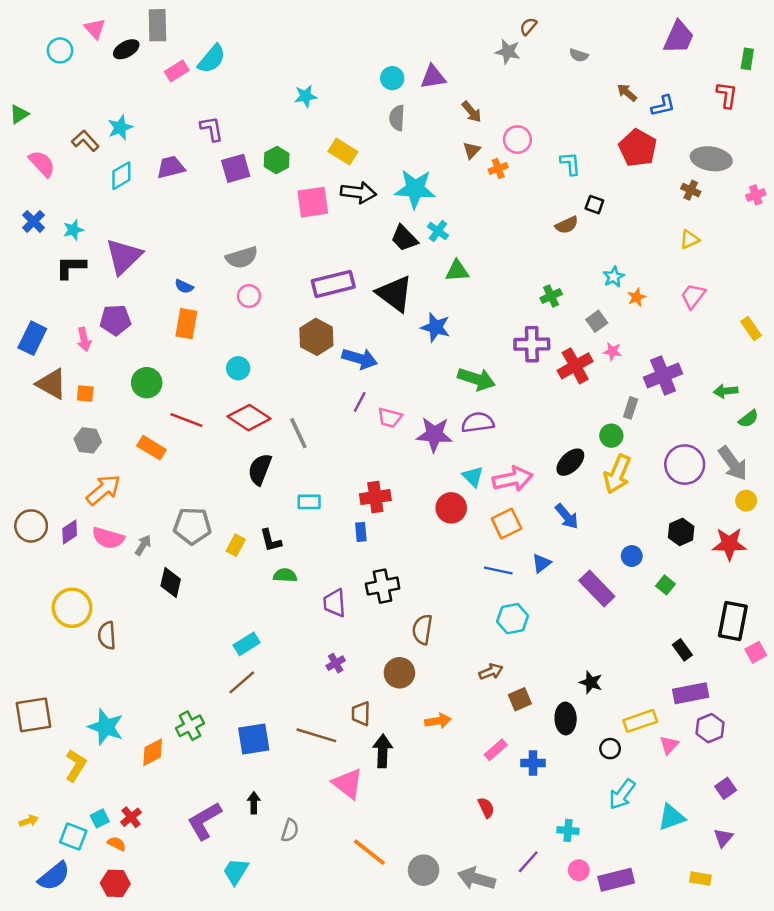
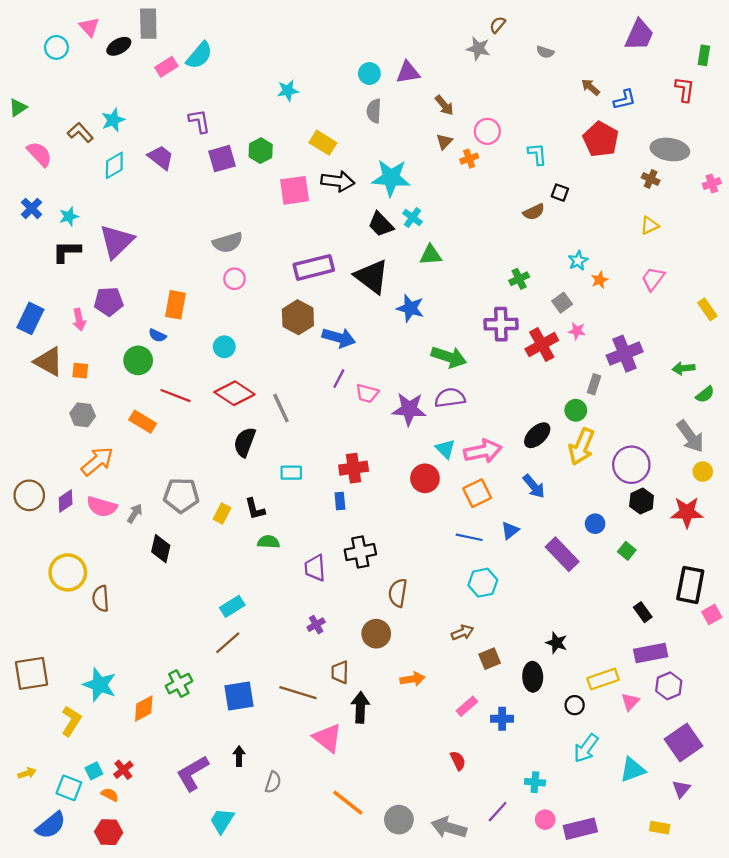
purple trapezoid: (171, 167) -> (161, 157), turned 52
blue semicircle: (184, 286) -> (157, 335), moved
purple circle: (685, 465) -> (631, 465), moved
purple square: (726, 788) -> (684, 743), size x1.8

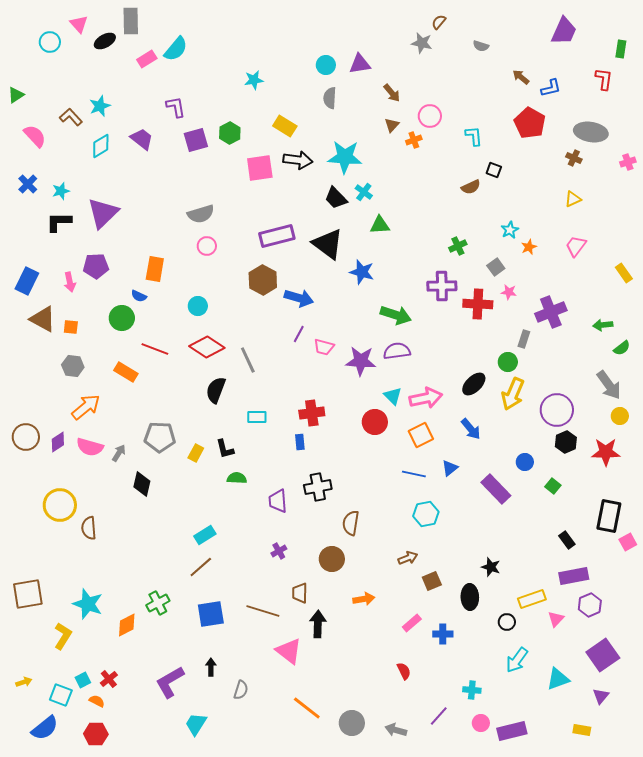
red cross: (542, 345) -> (478, 304), turned 32
gray arrow: (449, 828) -> (396, 730), size x0.7

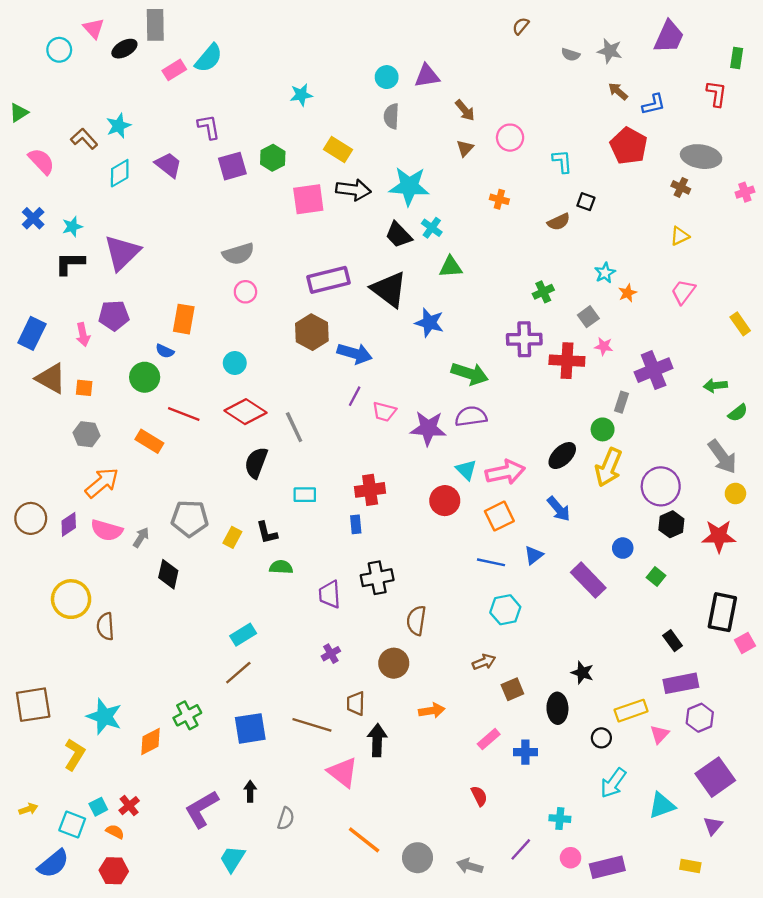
gray star: (422, 43) -> (610, 51), moved
orange cross: (414, 140) -> (499, 199), moved, turned 35

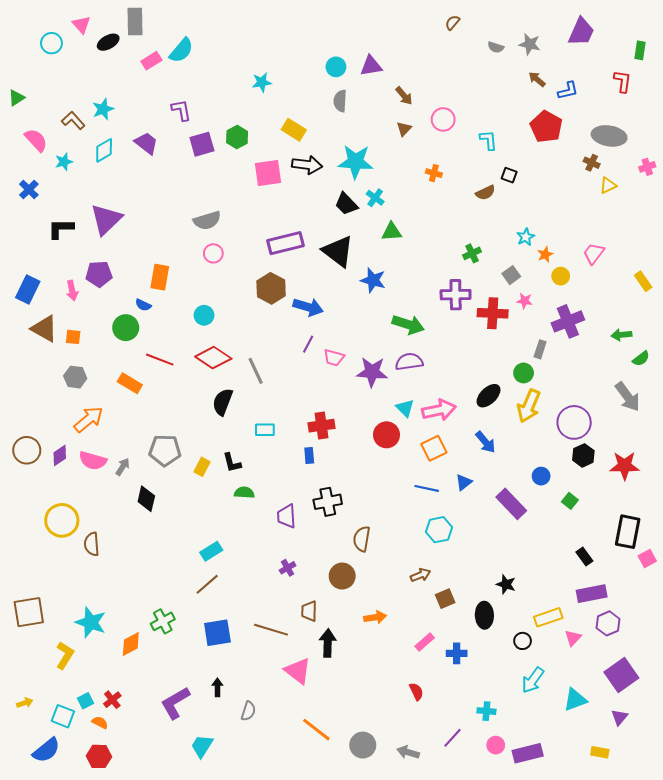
cyan star: (72, 227) -> (64, 162), moved
yellow triangle: (680, 236) -> (608, 185), moved
yellow circle: (735, 493) -> (561, 276), moved

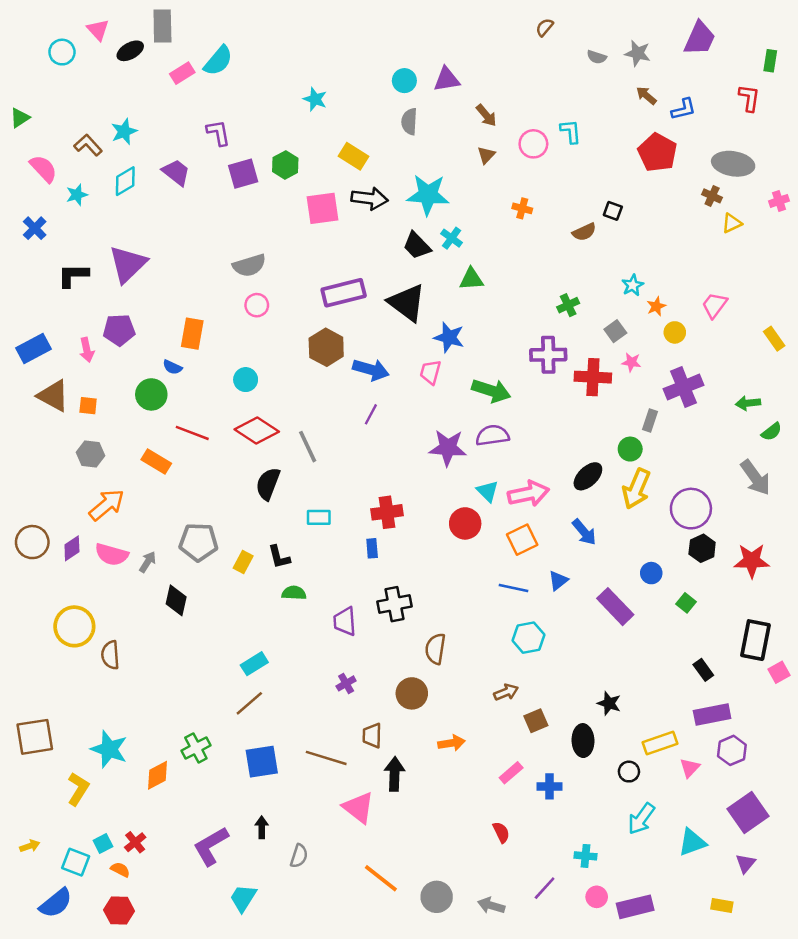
cyan star: (262, 82) -> (315, 99), turned 30
cyan L-shape: (489, 140) -> (571, 131), moved
blue rectangle: (28, 290) -> (33, 349), turned 36
pink trapezoid: (334, 358) -> (430, 372), moved, turned 90

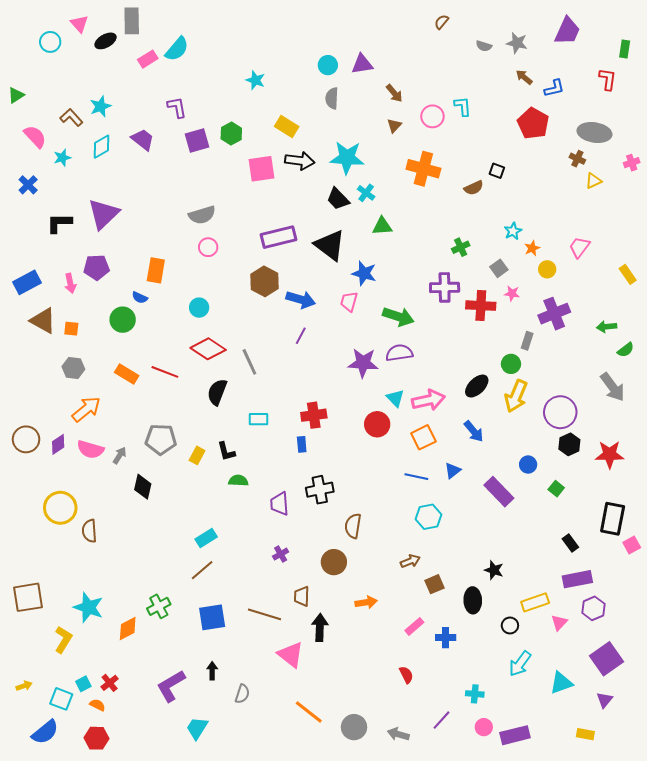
orange cross: (522, 208) -> (423, 169), size x2.0
red line: (192, 433) -> (165, 372), moved

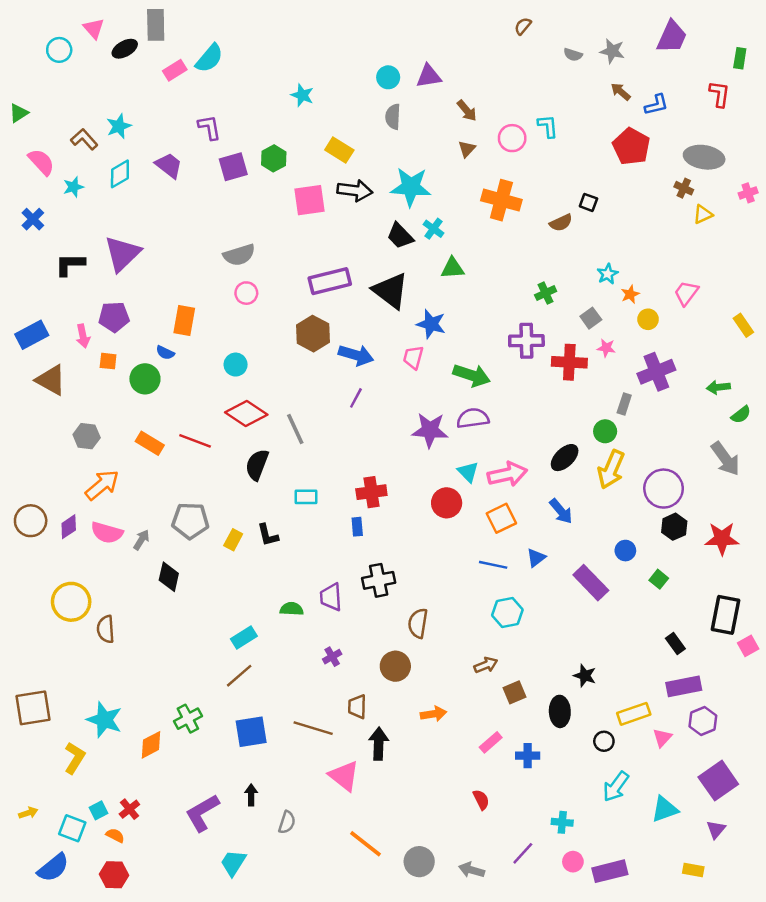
orange square: (71, 329) -> (108, 361), moved
green semicircle: (238, 481) -> (292, 609), moved

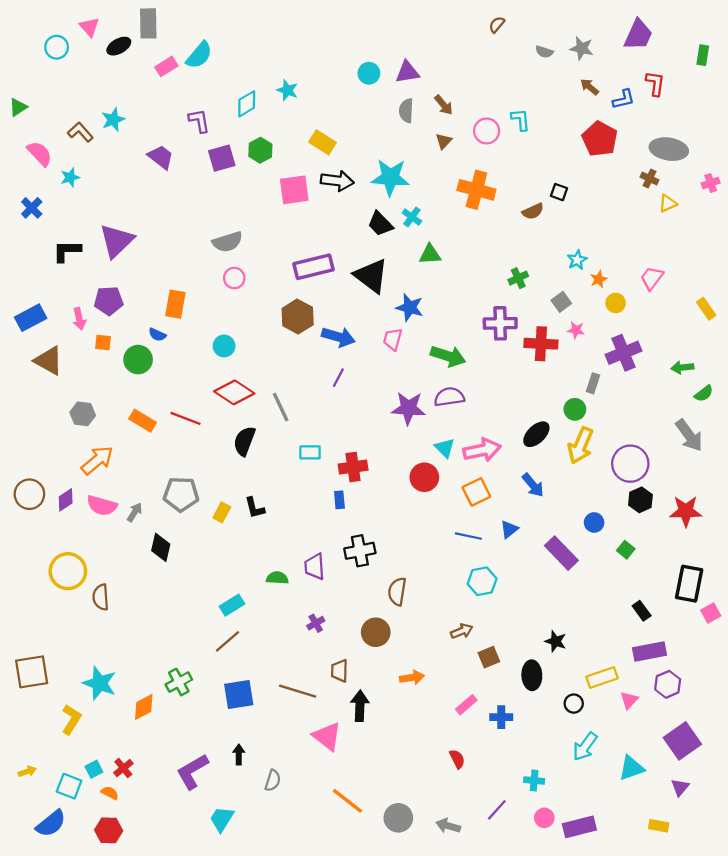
red L-shape: (720, 94) -> (655, 83), moved
gray semicircle: (393, 117) -> (406, 111), moved
cyan diamond: (120, 174) -> (247, 104), moved
cyan rectangle: (306, 497) -> (310, 452), moved

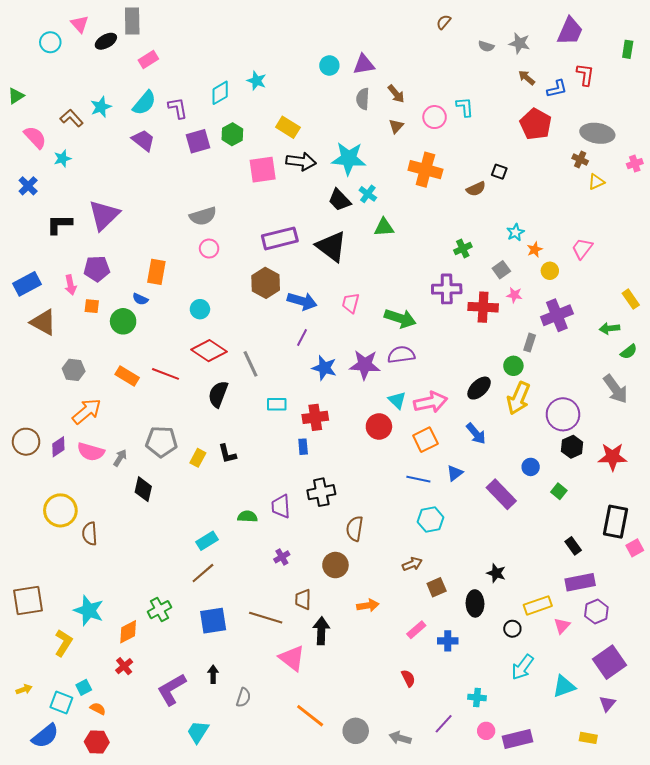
cyan semicircle: (199, 55) -> (144, 103), moved
blue star: (410, 307) -> (324, 368), moved
yellow rectangle: (706, 309) -> (631, 299), moved
red cross: (123, 768) -> (124, 666), moved

